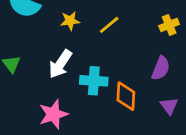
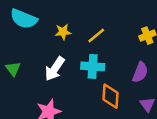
cyan cross: (94, 81) -> (93, 66), moved

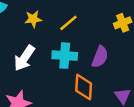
purple semicircle: (140, 72) -> (100, 57), moved

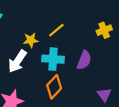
yellow star: (33, 19) -> (31, 40), moved
orange diamond: (84, 87) -> (54, 87), moved, turned 40

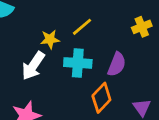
orange diamond: (54, 87) -> (101, 98), moved

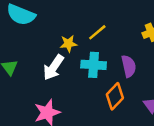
purple semicircle: (117, 64) -> (129, 66), turned -35

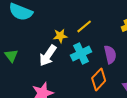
cyan cross: (94, 65) -> (81, 53), turned -30

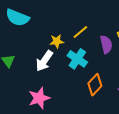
cyan cross: (81, 53) -> (77, 59), turned -30
purple semicircle: (110, 55) -> (106, 44), moved

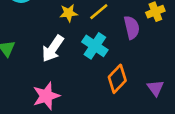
yellow star: (57, 41) -> (69, 13), moved

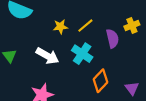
white arrow: (53, 49) -> (47, 56), turned -95

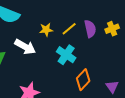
purple semicircle: (112, 39) -> (90, 29), moved
white arrow: (47, 56) -> (25, 47), moved

